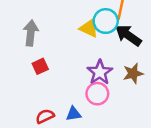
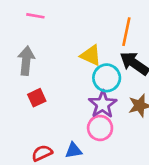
cyan circle: (106, 21) -> (107, 78), moved

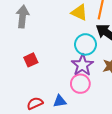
yellow triangle: (91, 55) -> (79, 12), moved
gray arrow: (26, 61) -> (23, 17), moved

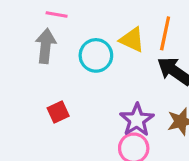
cyan circle: (85, 44) -> (96, 55), moved

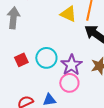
cyan circle: (96, 55) -> (46, 58), moved

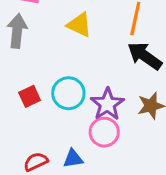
yellow triangle: (68, 14) -> (79, 25), moved

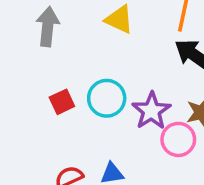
pink circle: (104, 132) -> (178, 139), moved

